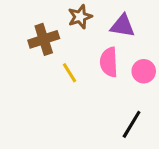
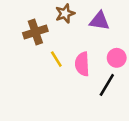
pink semicircle: (109, 62) -> (82, 64), moved
black line: (132, 124) -> (107, 85), moved

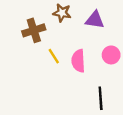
brown star: (65, 13) -> (62, 13), turned 30
black line: (107, 85) -> (101, 98), moved, turned -35

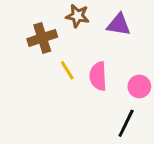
pink circle: (111, 55) -> (139, 86), moved
black line: (101, 98) -> (126, 123), turned 30

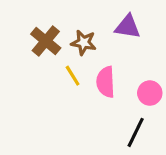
brown star: (78, 16) -> (84, 43), moved
brown cross: (42, 38) -> (46, 41), turned -32

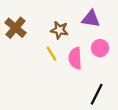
brown cross: (46, 41) -> (15, 28), moved
pink circle: (150, 93) -> (100, 48), moved

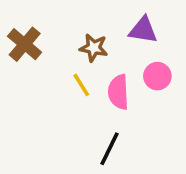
black line: (97, 94) -> (110, 149), moved

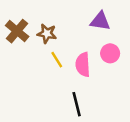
brown star: (94, 48) -> (47, 34), moved
black line: (110, 149) -> (77, 104), turned -40

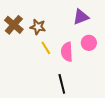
purple triangle: (100, 21) -> (81, 17), turned -30

